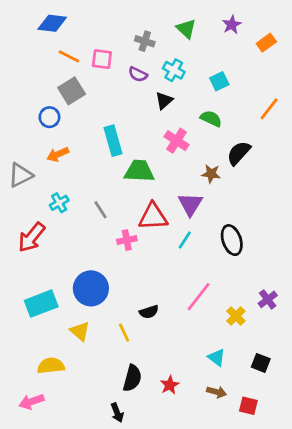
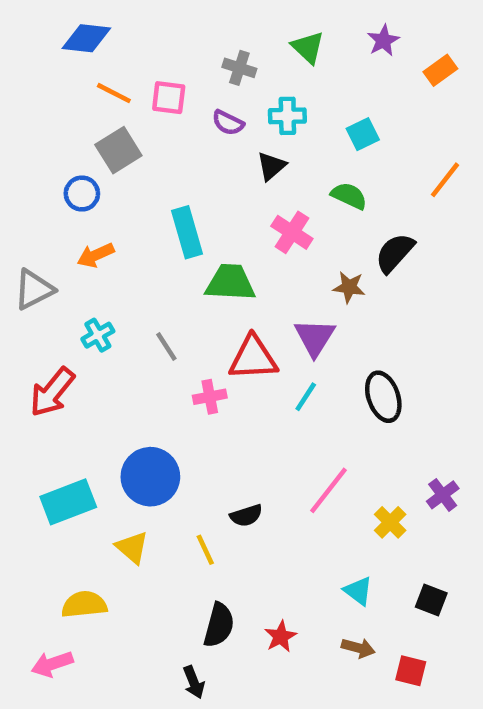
cyan cross: (174, 70) -> (287, 116), turned -30

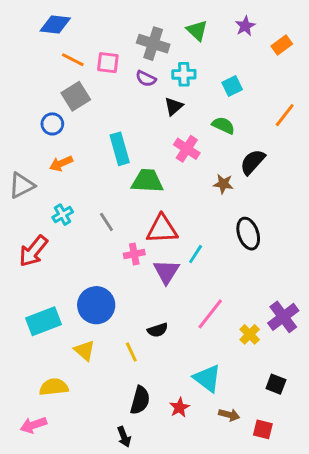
gray cross: (239, 68) -> (153, 44), size x1.5
purple triangle: (315, 337) -> (166, 272), moved
black ellipse: (383, 397) -> (248, 234), moved
purple cross: (443, 495) -> (283, 317), size x1.5
cyan triangle: (358, 591) -> (207, 378), moved, size x1.5

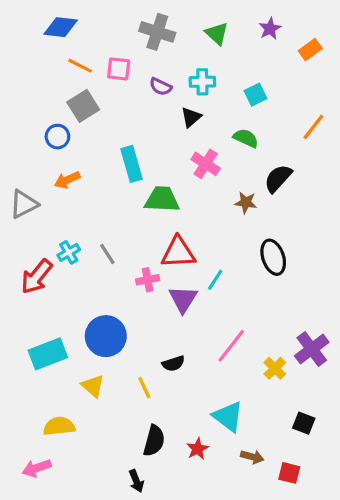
gray cross: (153, 44) -> (157, 32), moved
cyan cross: (63, 215) -> (69, 252), moved
gray line: (106, 222) -> (107, 254), moved

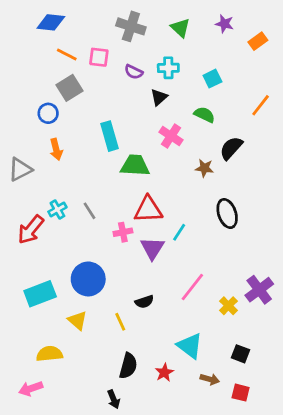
purple star: (270, 29) -> (224, 24), turned -30
orange arrow: (67, 180) -> (56, 149), turned -80
black square: (304, 423) -> (241, 354), moved

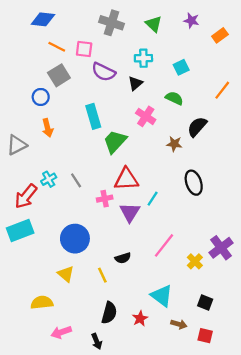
purple semicircle: (134, 72) -> (103, 72), moved, size x1.5
green trapezoid: (135, 165) -> (115, 142), turned -50
cyan rectangle: (40, 294) -> (20, 231), moved
pink arrow: (31, 389) -> (61, 332), moved

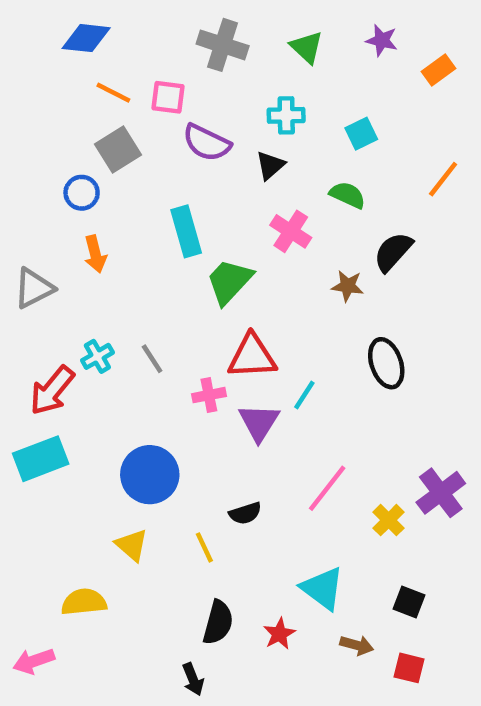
pink arrow: (61, 332) -> (34, 661), moved

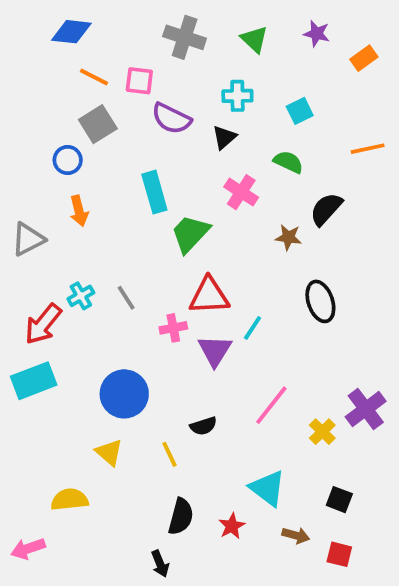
orange line: (443, 179) -> (368, 149), turned 40

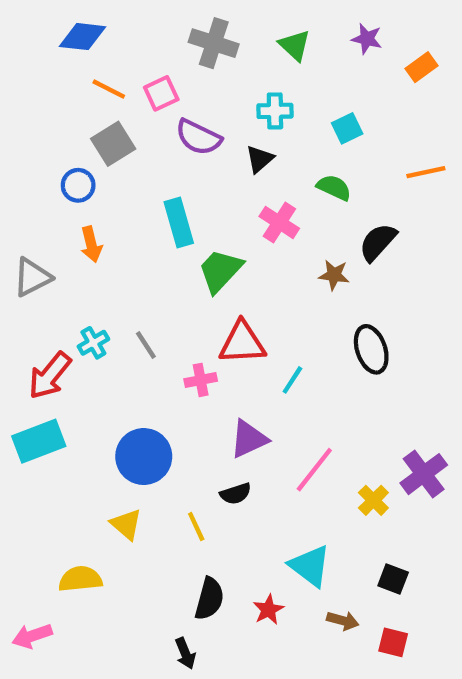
pink square: (139, 81) -> (161, 93), turned -32
purple triangle: (215, 351) -> (249, 439), moved, turned 33

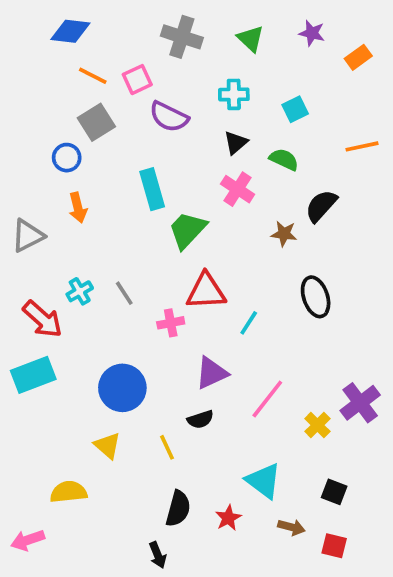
black triangle: (260, 159) -> (236, 143), moved
red arrow: (50, 376) -> (43, 319), turned -87

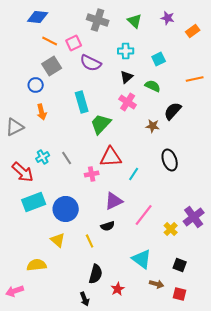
cyan rectangle: (33, 375) -> (34, 202), moved
red star: (228, 518) -> (118, 289), moved

